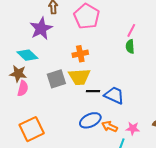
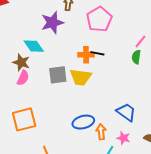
black line: (93, 91) -> (97, 53), moved
blue trapezoid: (114, 95) -> (126, 112), moved
orange arrow: (110, 126) -> (101, 132), turned 49

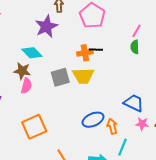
pink star: (123, 138) -> (142, 124), moved

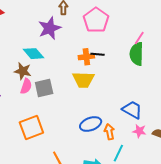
green semicircle: (135, 47) -> (137, 54), size x1.6
gray square: (60, 77) -> (44, 88), moved

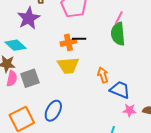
blue ellipse: (91, 124) -> (53, 111), moved, turned -35
orange arrow: (109, 132) -> (103, 75), moved

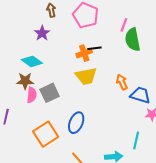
purple star: (29, 18) -> (42, 33), size x0.7
pink line: (119, 18) -> (124, 25), moved

